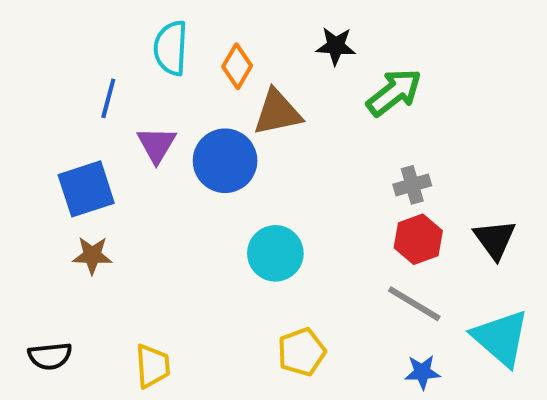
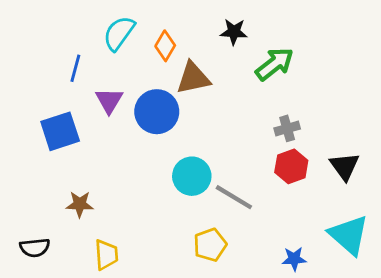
cyan semicircle: (171, 48) -> (119, 33), turned 33
brown star: (92, 255) -> (80, 204), moved
gray line: (414, 304) -> (234, 197), moved

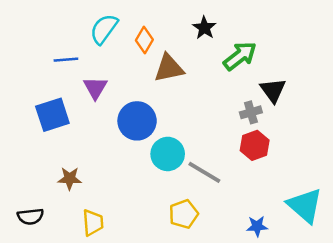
black star: (234, 32) -> (204, 28), turned 30
blue line: (75, 68) -> (66, 60), turned 70
blue circle: (157, 112) -> (137, 121), moved
black triangle: (345, 166) -> (273, 90), moved

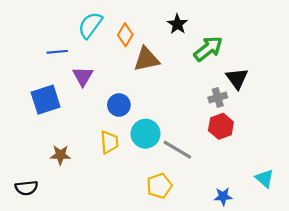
blue circle: (137, 121) -> (119, 105), size x0.7
cyan triangle: (305, 205) -> (265, 178), size x0.6
yellow trapezoid: (93, 223) -> (109, 142), moved

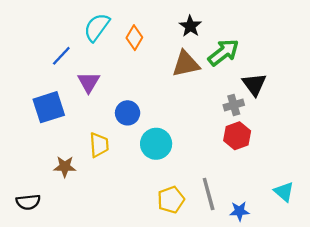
blue line: (57, 52) -> (61, 56), turned -42
brown triangle: (147, 59) -> (186, 64), moved
yellow trapezoid: (109, 142) -> (99, 145), moved
gray line: (177, 150) -> (209, 194), moved, turned 44

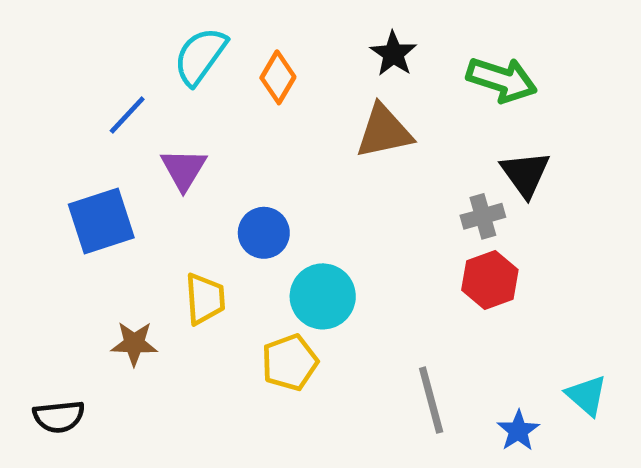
green arrow: (223, 52) -> (502, 80), moved, turned 56
yellow pentagon: (171, 200) -> (290, 362), moved
blue star: (239, 211) -> (518, 431), moved, turned -30

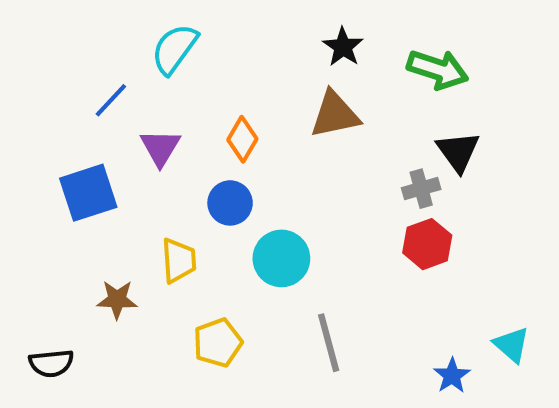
orange diamond: (278, 77) -> (242, 139), moved
yellow pentagon: (290, 362) -> (218, 343), moved
gray line: (431, 400) -> (329, 343), moved

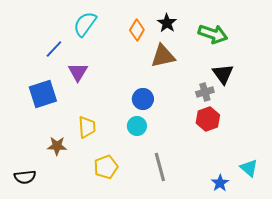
orange diamond: (242, 139) -> (137, 30), moved
blue circle: (230, 203) -> (143, 99), moved
cyan circle: (281, 258) -> (137, 126), size x0.7

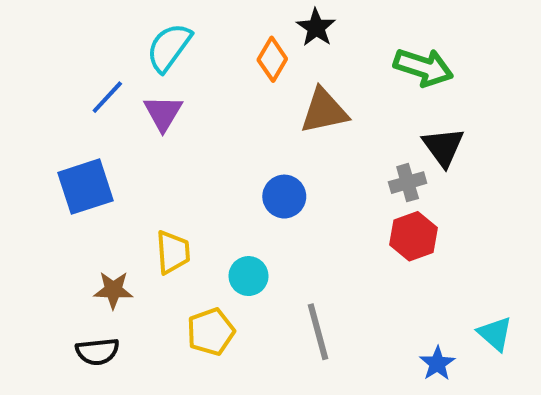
black star: (167, 23) -> (316, 28), moved
purple triangle: (78, 72) -> (163, 113), moved
cyan circle: (137, 126) -> (248, 276), moved
black semicircle: (25, 177) -> (97, 352), moved

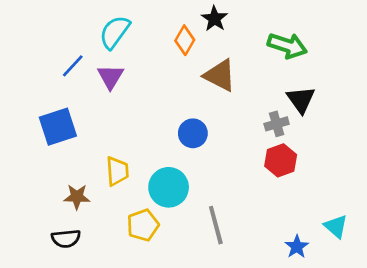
brown triangle: (324, 111) -> (220, 75), turned 39
cyan circle: (248, 276) -> (169, 187), size x1.5

